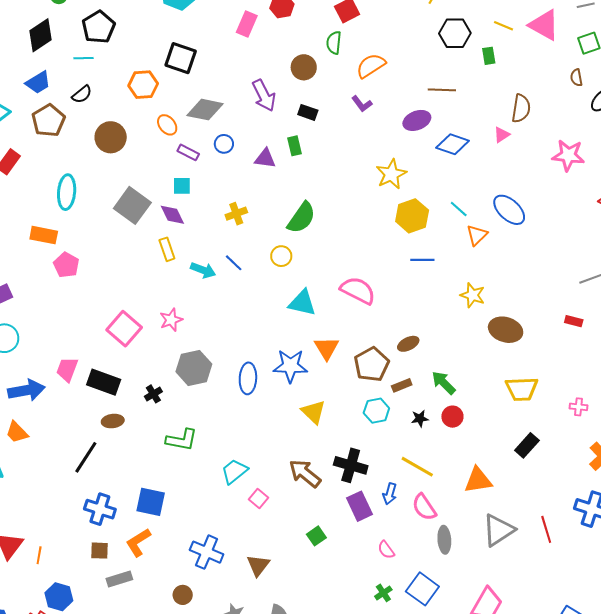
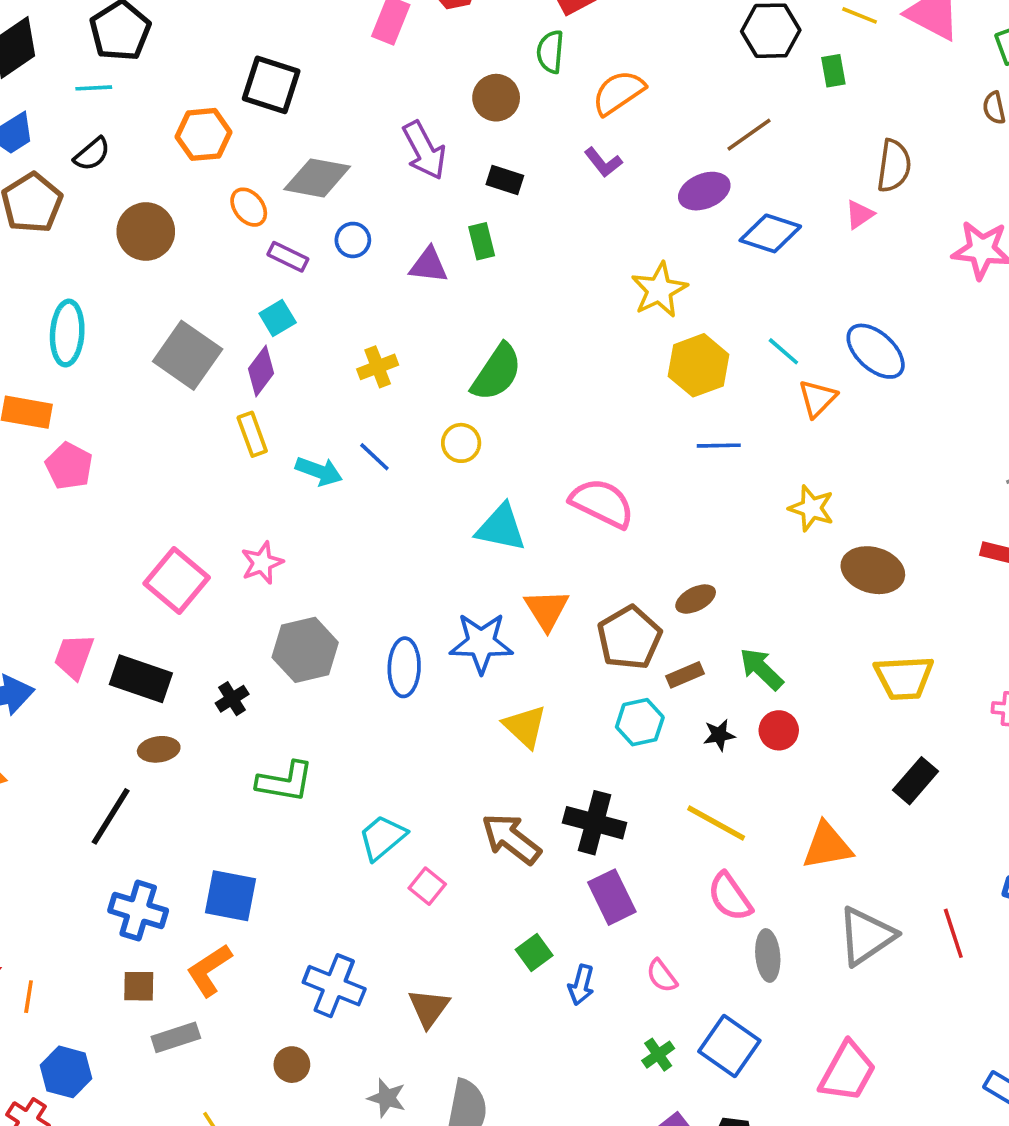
brown line: (442, 90) -> (749, 135), turned -36
cyan square: (182, 186) -> (278, 318), turned -30
purple diamond: (172, 215) -> (261, 371), turned 64
blue arrow: (390, 494) -> (581, 985), moved

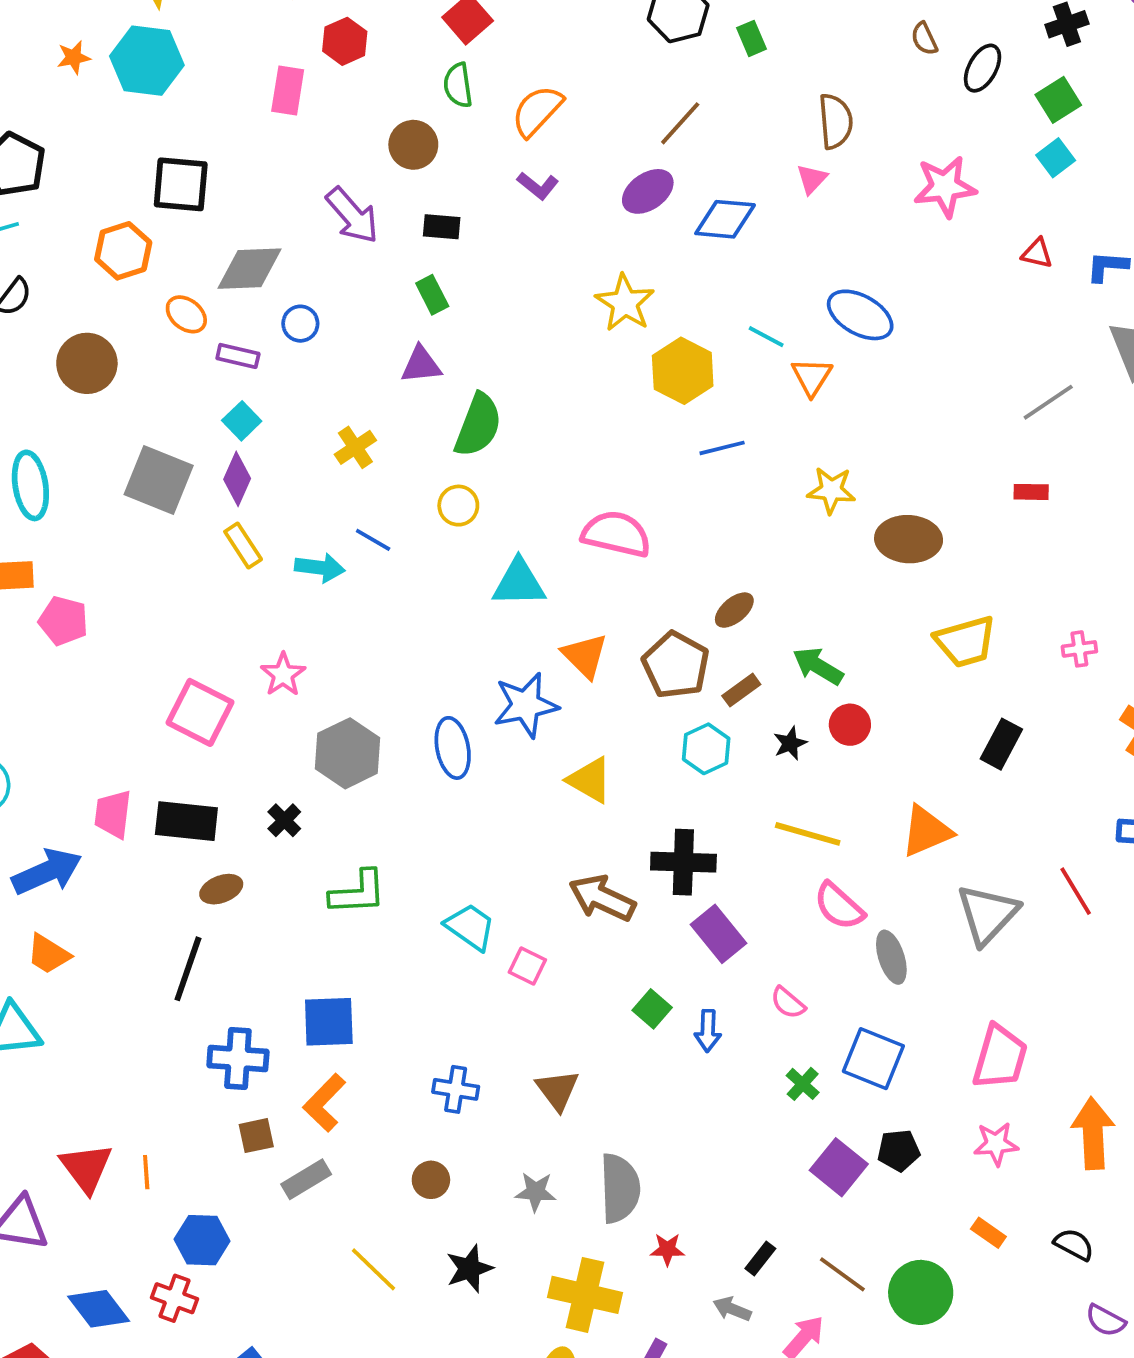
purple triangle: (429, 265) -> (421, 365), moved
cyan trapezoid: (382, 838) -> (470, 927), turned 88
blue cross: (334, 986) -> (456, 1089), size x0.7

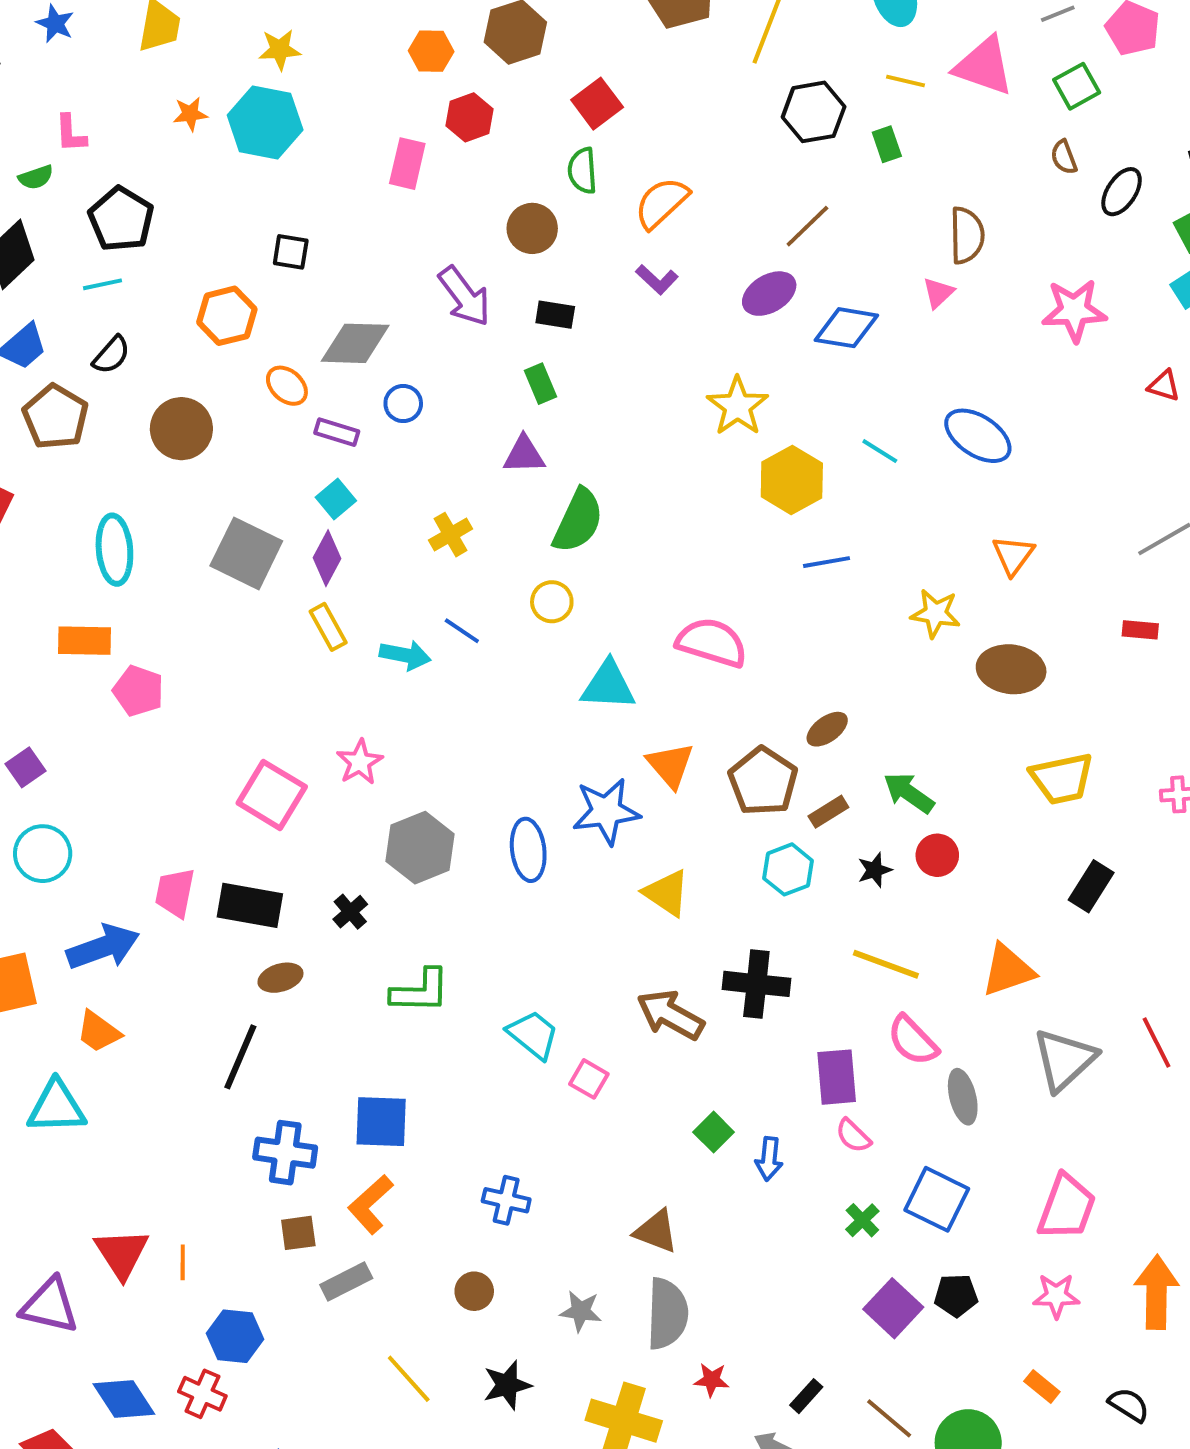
black square: (181, 184) -> (291, 252), size x0.6
orange triangle: (812, 377) -> (1013, 555), moved
purple rectangle: (718, 934) -> (837, 1077), moved, turned 30
brown triangle: (557, 1090) -> (656, 1231), moved, turned -36

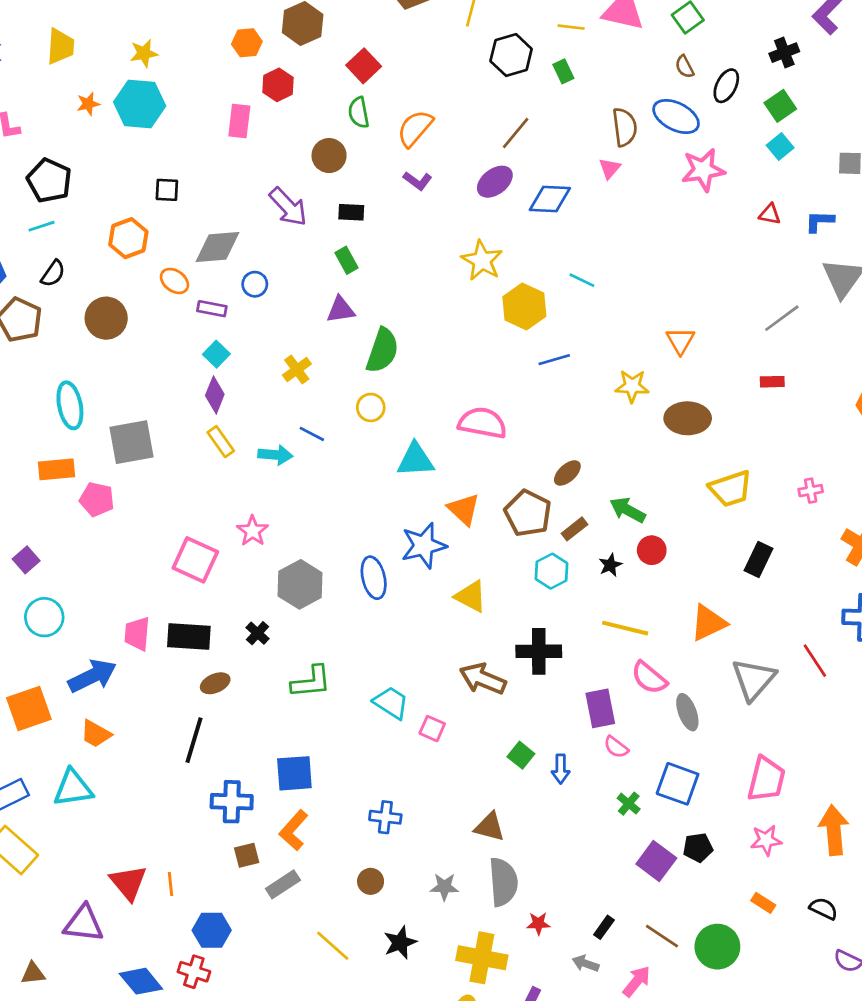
blue ellipse: (978, 436) -> (676, 116), moved
gray square: (246, 553) -> (132, 442), moved, turned -30

